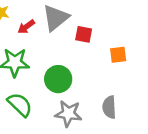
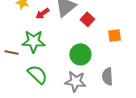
red square: (84, 34) -> (87, 19), turned 32
green circle: (58, 79) -> (80, 54), moved

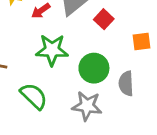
green star: (33, 41) -> (52, 50), moved
gray semicircle: (107, 76) -> (126, 84), moved

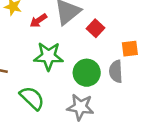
gray semicircle: (126, 84) -> (116, 71), moved

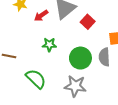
green star: (49, 56) -> (49, 45), size x0.6

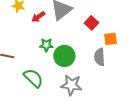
red square: (88, 22) -> (91, 23), moved
green circle: (80, 58) -> (64, 56), moved

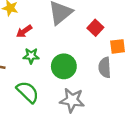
red arrow: (38, 17) -> (24, 31), moved
green star: (46, 45) -> (31, 56), moved

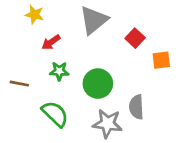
gray semicircle: (105, 67) -> (136, 107), moved

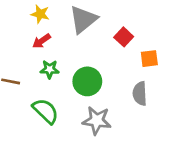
yellow star: (34, 15) -> (40, 14), moved
gray semicircle: (136, 107) -> (140, 94), moved

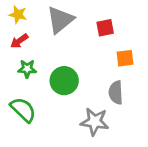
red square: (124, 37) -> (105, 28), moved, turned 36
gray star: (97, 120) -> (95, 122), moved

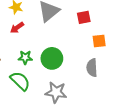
green star: (27, 69) -> (25, 57), moved
gray star: (95, 122) -> (56, 92), moved

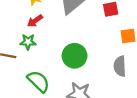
green star: (25, 57) -> (28, 42), moved

